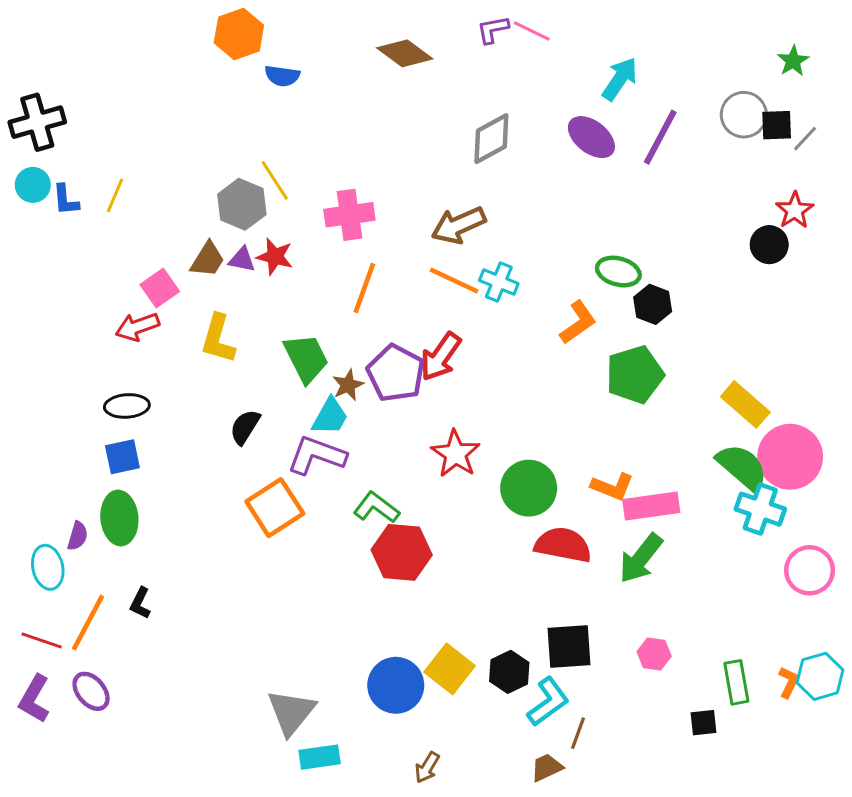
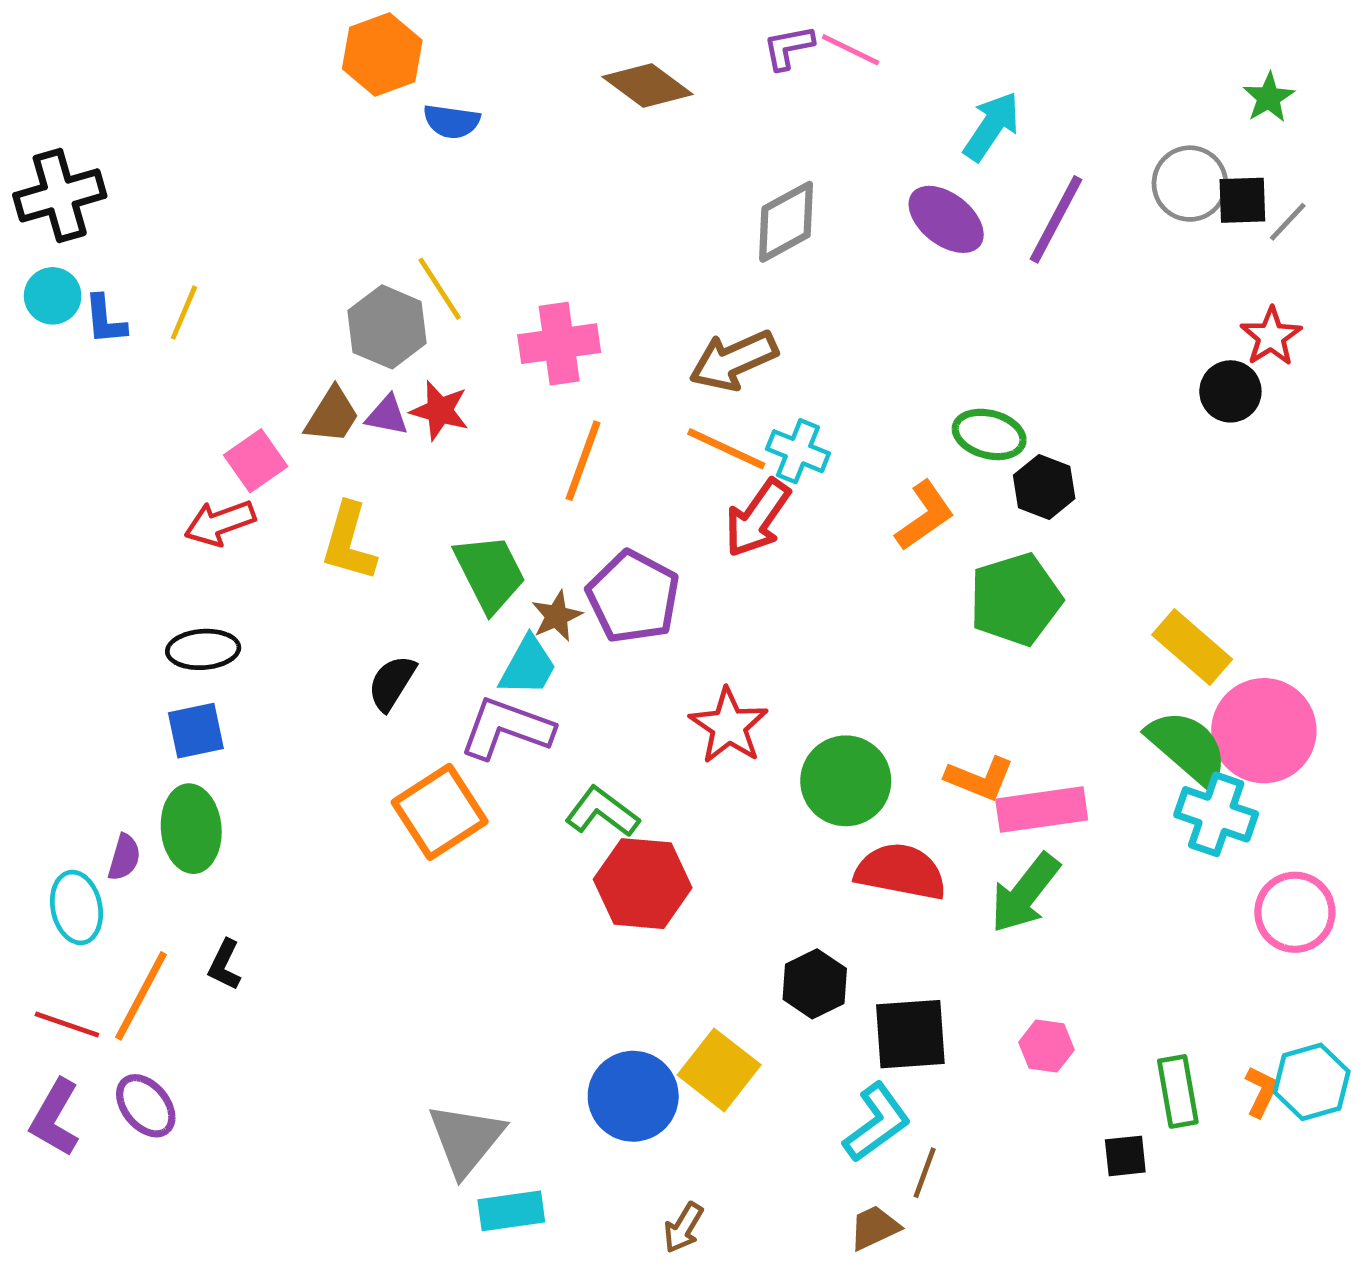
red arrow: (441, 357) -> (757, 518), moved
black hexagon: (509, 672) -> (815, 984), moved

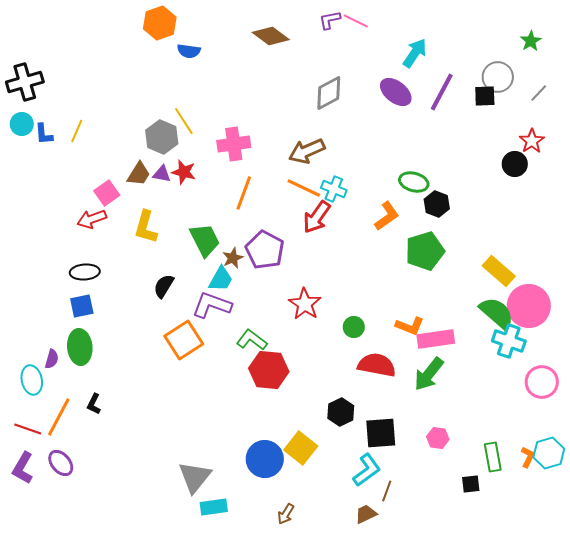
black square: (1242, 200) -> (485, 96), moved
green circle: (846, 781) -> (354, 327), size x0.6

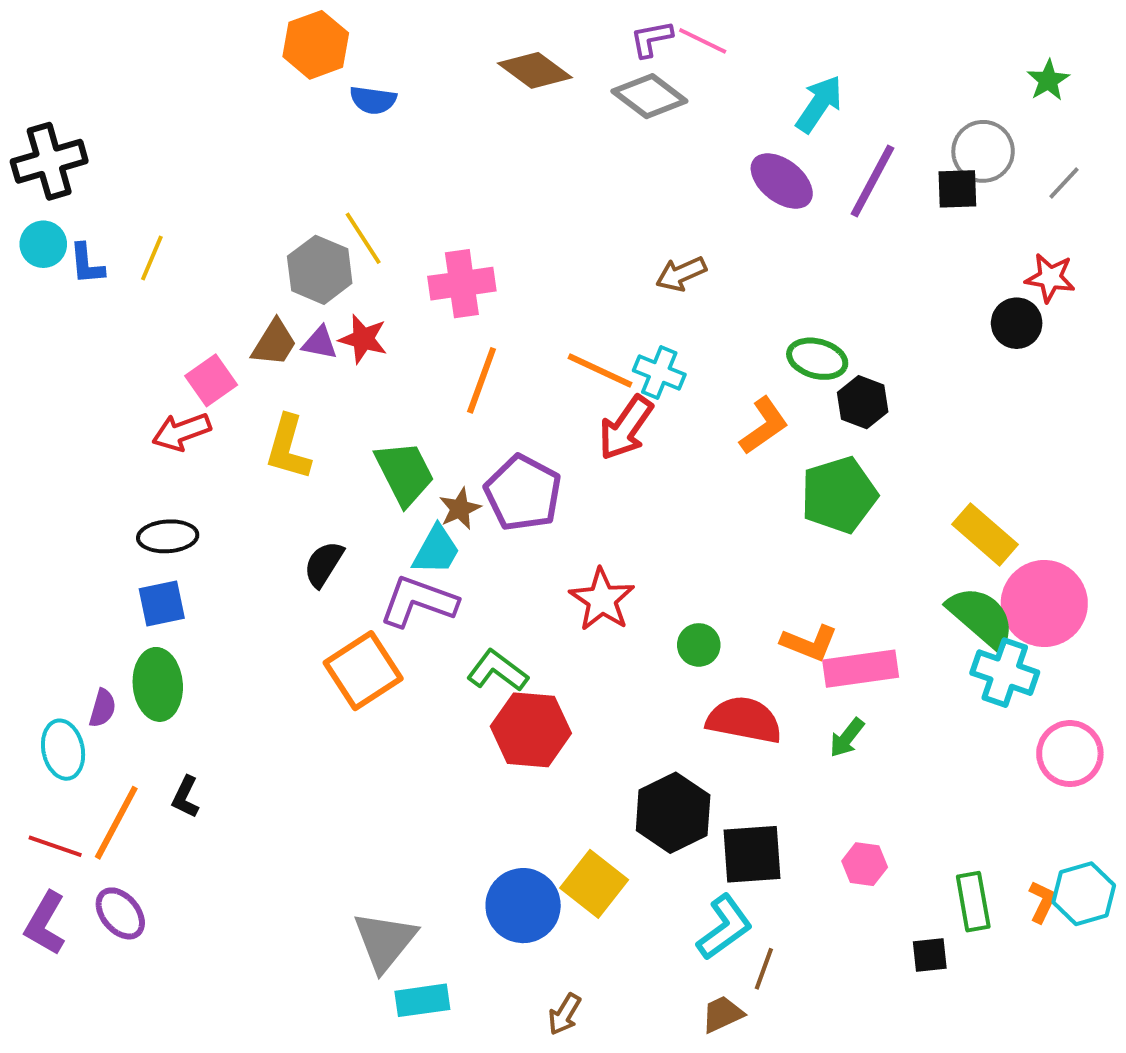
gray diamond: (329, 93) -> (649, 96), moved, turned 66
red star: (532, 141) -> (1050, 278), turned -30
brown arrow: (307, 151) -> (681, 274), moved, size x0.7
green arrow: (429, 374) -> (847, 738), size x0.6
black hexagon: (341, 412) -> (673, 813), size x1.4

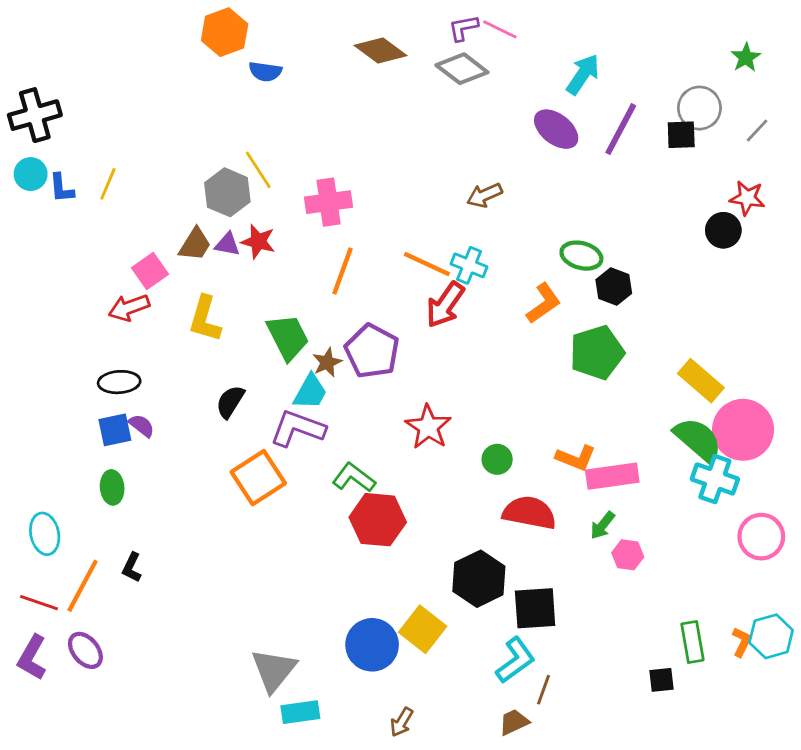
green ellipse: (158, 684) -> (112, 487), size x0.7
purple semicircle: (103, 708) -> (142, 426), moved, turned -68
pink hexagon: (865, 864) -> (628, 555), moved

